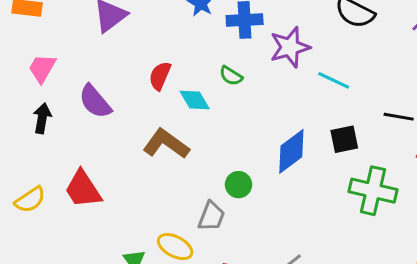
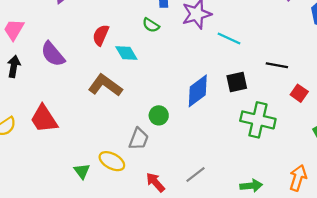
green semicircle: (231, 76) -> (151, 25), moved

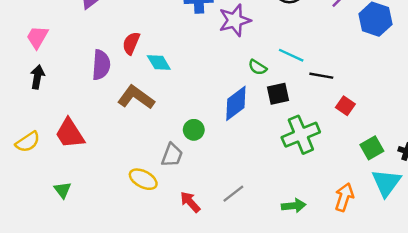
green semicircle: (151, 25) -> (258, 67), moved
cyan line: (229, 39) -> (291, 55), moved
purple semicircle: (53, 54) -> (101, 65), moved, turned -136
green cross: (258, 120) -> (301, 135), turned -36
green triangle: (82, 171) -> (63, 190), moved

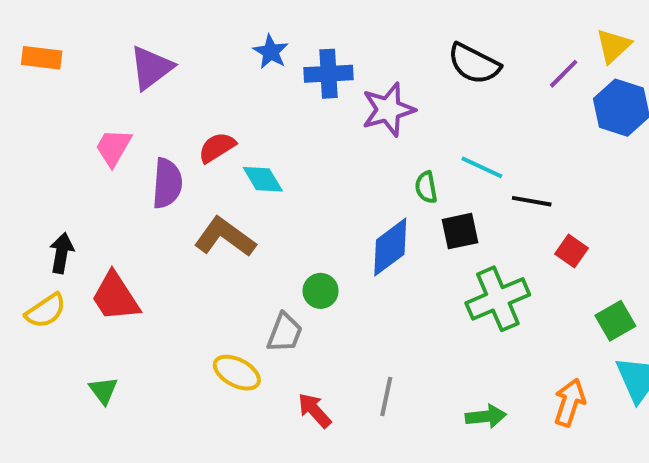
pink trapezoid: (37, 37) -> (113, 147), moved
red semicircle: (131, 43) -> (217, 147), turned 35
green semicircle: (258, 67) -> (426, 187), turned 48
black arrow: (37, 77) -> (62, 253), moved
gray line: (233, 194) -> (386, 396), turned -40

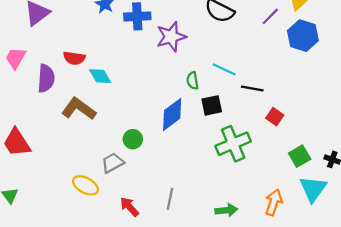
red semicircle: (217, 147) -> (74, 58), turned -140
gray trapezoid: (285, 333) -> (113, 163), turned -140

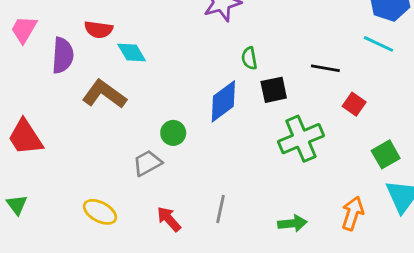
cyan line: (224, 69) -> (379, 44), moved
yellow ellipse: (85, 185) -> (100, 212), moved

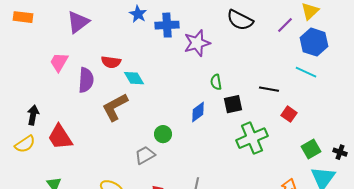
brown L-shape: (104, 94) -> (115, 107), turned -64
blue diamond: (223, 101) -> (198, 112), size x0.7

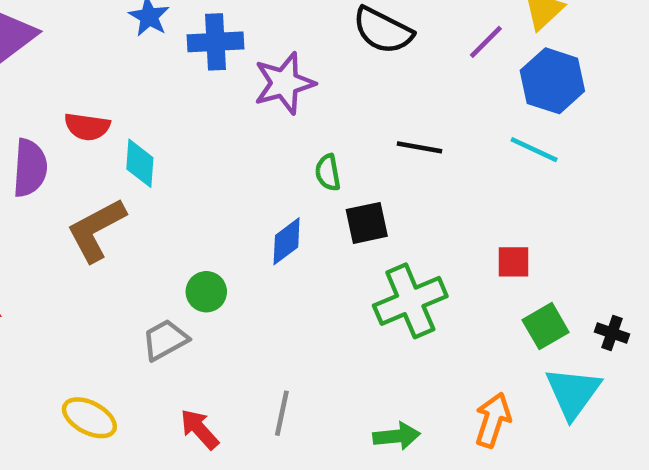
cyan diamond: (134, 78) -> (140, 163), turned 35
black line: (269, 89) -> (419, 147), moved
red square: (289, 114) -> (513, 262), moved, turned -35

